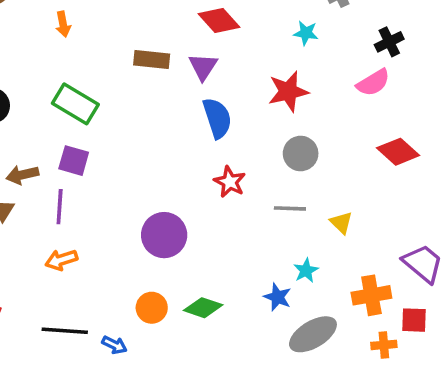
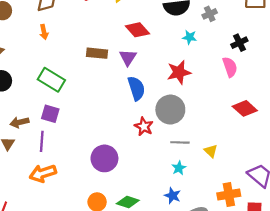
pink semicircle: (373, 83) -> (230, 67), turned -78
gray circle: (301, 154) -> (170, 110), moved, size x1.4
orange arrow: (61, 260) -> (43, 173), size x1.4
cyan star: (306, 270) -> (179, 168), moved

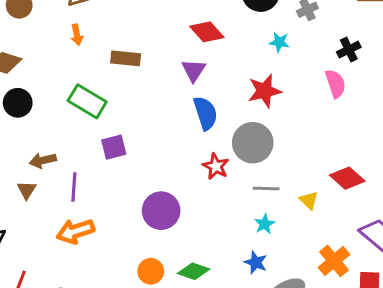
brown rectangle: (97, 53) -> (126, 58), moved
red diamond: (245, 108) -> (347, 178), moved
purple square: (50, 114) -> (114, 147), moved, turned -30
orange cross: (229, 195) -> (334, 261), turned -30

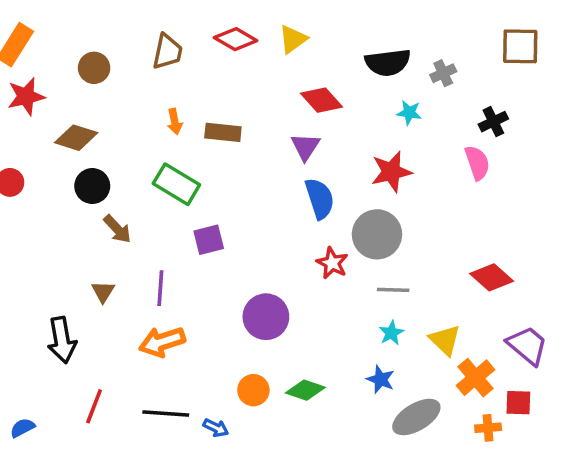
orange arrow: (77, 35) -> (175, 122), moved
brown arrow: (43, 160) -> (117, 229), moved, turned -120
yellow triangle: (309, 200) -> (445, 340), moved, size x1.4

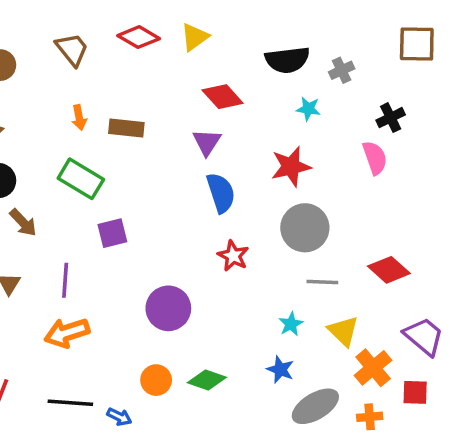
brown trapezoid: (167, 52) -> (72, 49), turned -51
gray circle: (377, 234) -> (305, 228), moved
gray line: (393, 290) -> (322, 282), moved
orange cross: (488, 428) -> (370, 417), moved

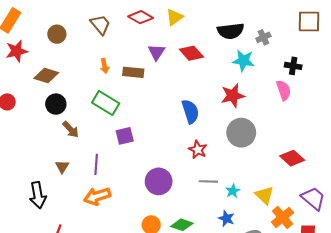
cyan star: (308, 109) -> (243, 61), size x1.5
black cross: (391, 118) -> (293, 66), turned 35
purple triangle: (207, 142) -> (156, 52), moved
gray line: (322, 282) -> (208, 181), moved

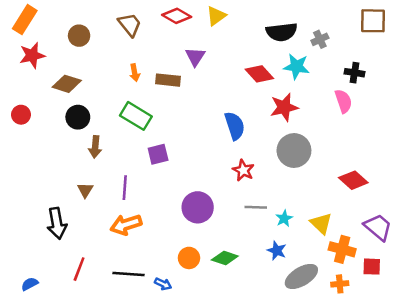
red diamond: (191, 53) -> (259, 74), moved
brown arrow: (71, 129) -> (95, 147), turned 48
orange cross: (283, 217) -> (342, 249), turned -35

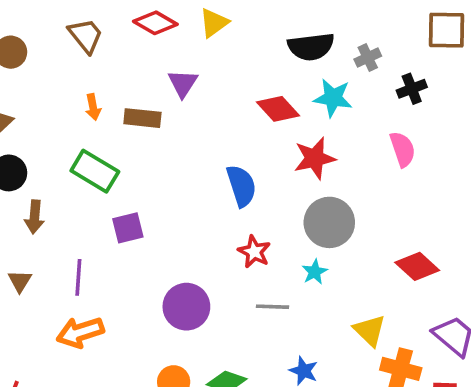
black cross: (355, 73) -> (412, 89), moved, turned -30
cyan star: (284, 218) -> (315, 272), moved

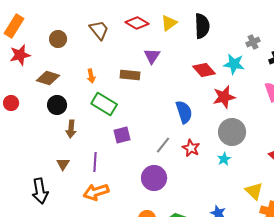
black semicircle: (311, 47) -> (202, 26), moved, turned -85
orange arrow: (93, 107) -> (91, 76), moved
gray line: (273, 307) -> (163, 145), moved, turned -54

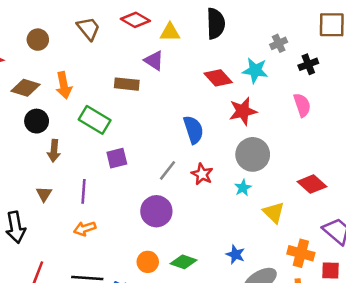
yellow triangle: (169, 23) -> (170, 32), moved, turned 36
purple triangle: (152, 56) -> (154, 61), turned -30
orange arrow: (91, 76) -> (64, 85), moved, size x1.5
yellow triangle: (254, 191) -> (274, 212), moved
orange arrow: (96, 192) -> (85, 229), size x0.7

